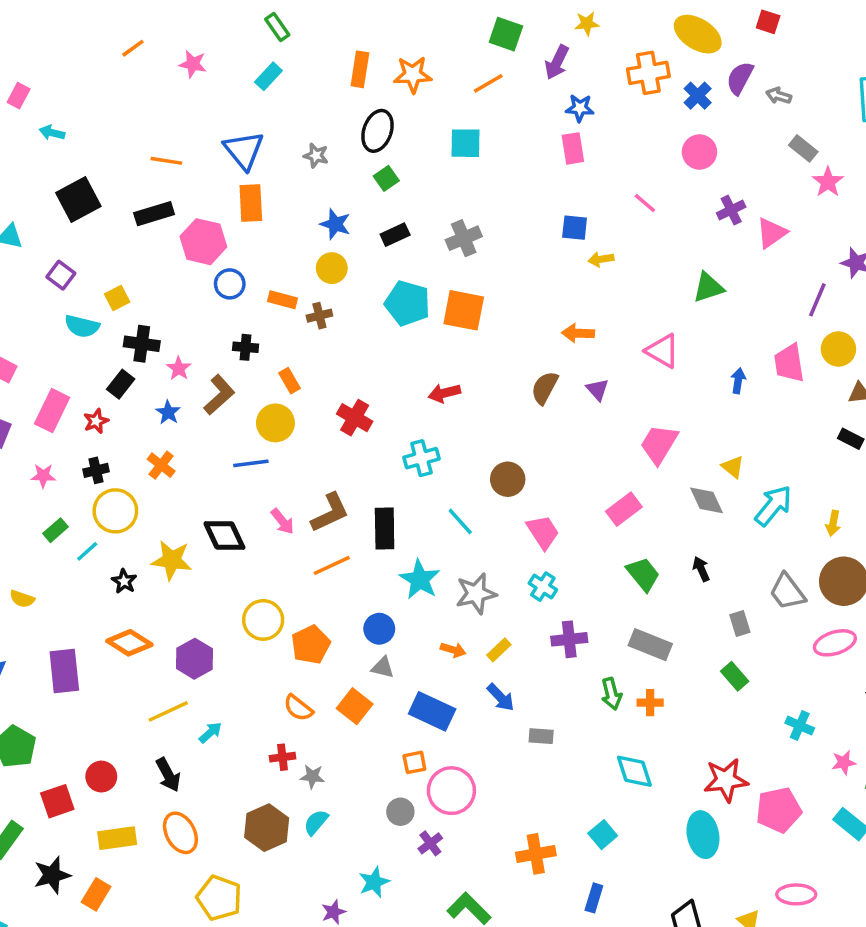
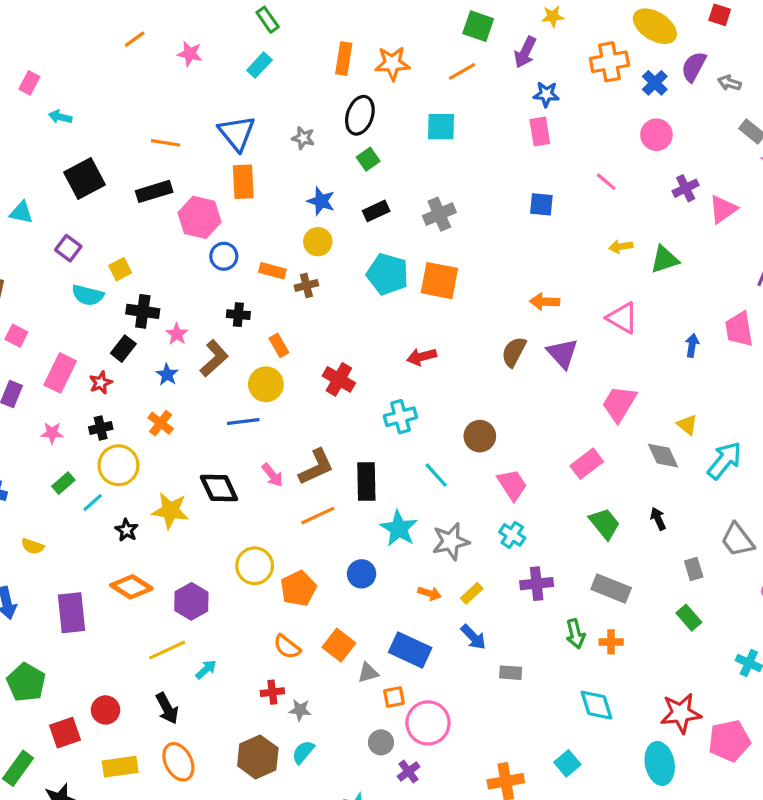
yellow arrow: (601, 259) -> (621, 247), moved
purple triangle: (597, 389) -> (562, 353), size x1.5
gray triangle: (383, 667) -> (368, 673), moved, turned -30

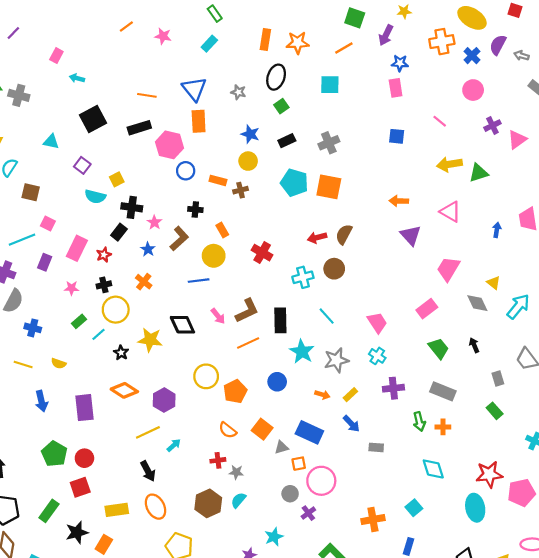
yellow arrow: (621, 247) -> (449, 164), size x1.6
brown semicircle: (514, 352) -> (344, 234), moved
brown circle: (480, 436) -> (334, 269), moved
red circle: (106, 710) -> (84, 458), moved

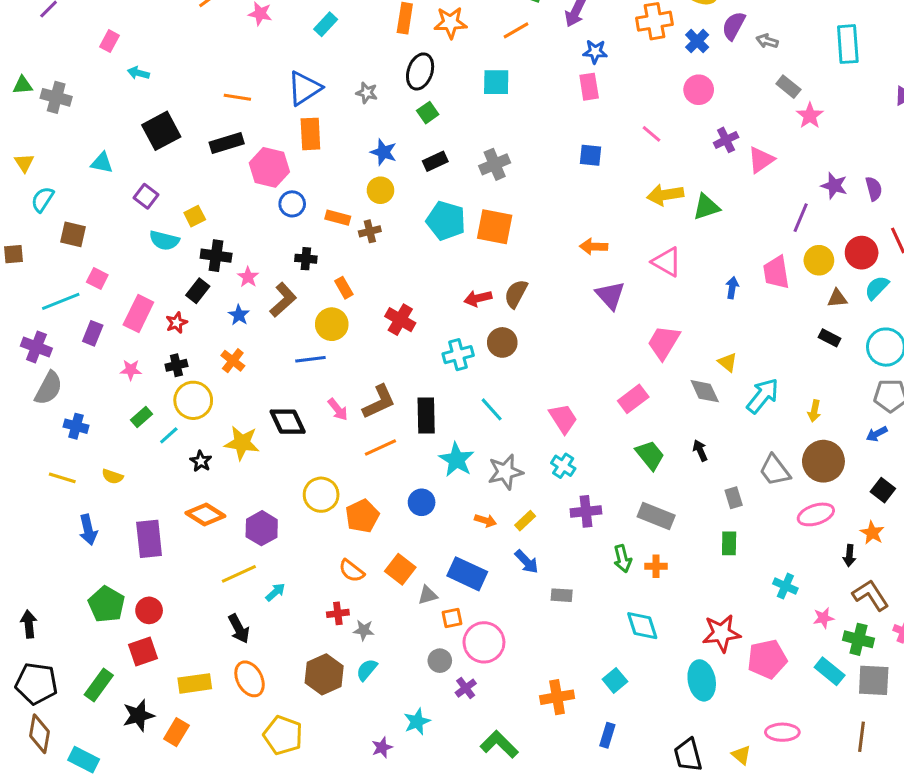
blue triangle: (194, 89) -> (304, 88), turned 36
green rectangle: (495, 411) -> (729, 543), turned 42

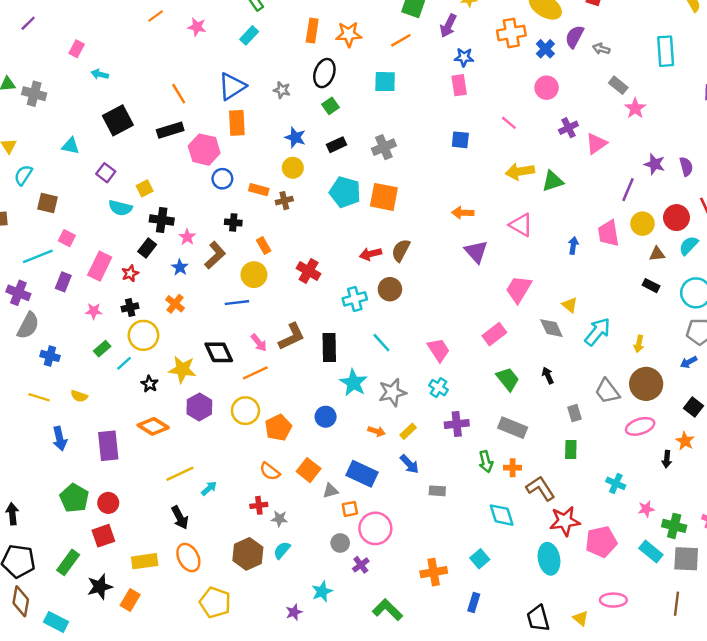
orange line: (237, 97) -> (179, 94), turned 50
orange line: (380, 447) -> (255, 373), moved
purple hexagon: (262, 528) -> (199, 407), moved
brown L-shape: (871, 595) -> (540, 488), moved

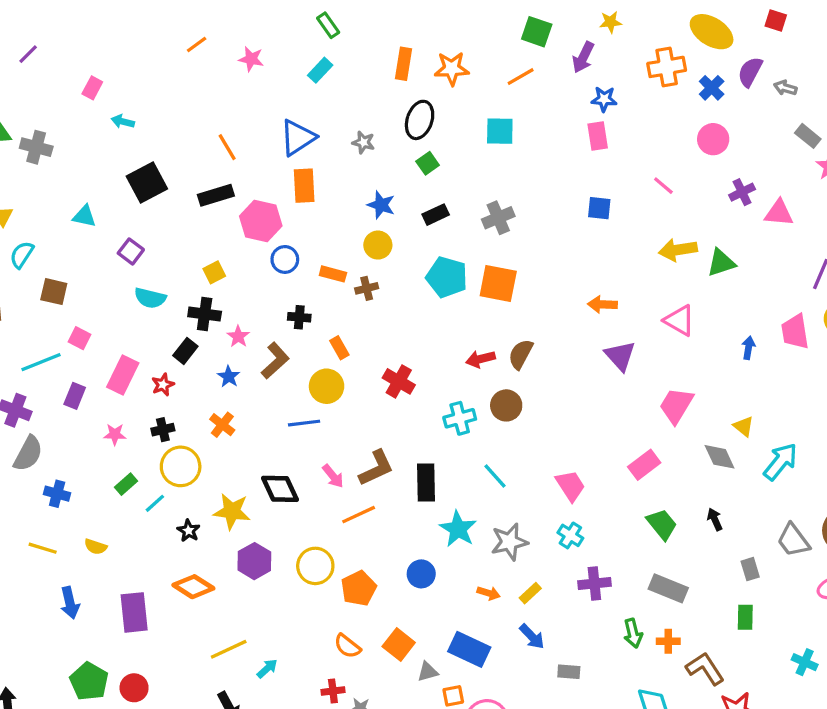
pink triangle: (596, 143) -> (779, 213), turned 40
yellow square: (145, 188) -> (214, 272), moved
orange line: (255, 373) -> (359, 515), moved

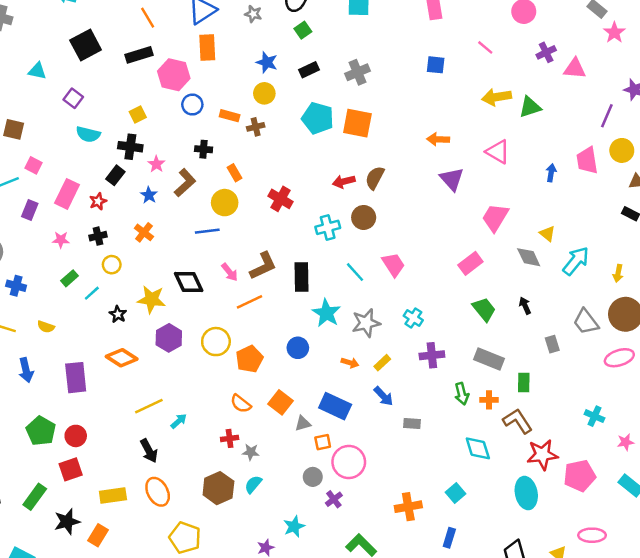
yellow circle: (181, 466) -> (112, 265), size x0.6
pink trapezoid: (570, 486) -> (393, 265), moved
green rectangle: (745, 617) -> (524, 383), moved

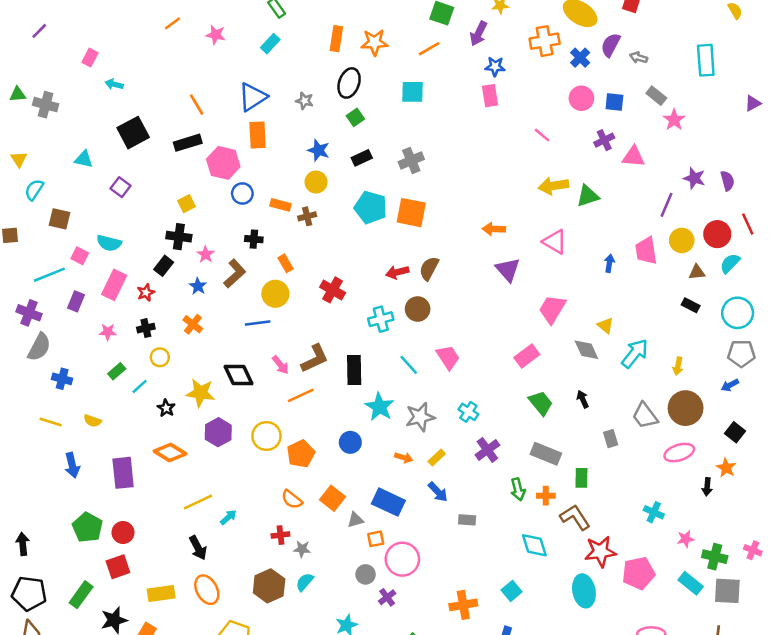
blue square: (436, 65) -> (614, 102), moved
cyan semicircle: (88, 134) -> (109, 243), moved
purple cross: (432, 355) -> (487, 450), turned -30

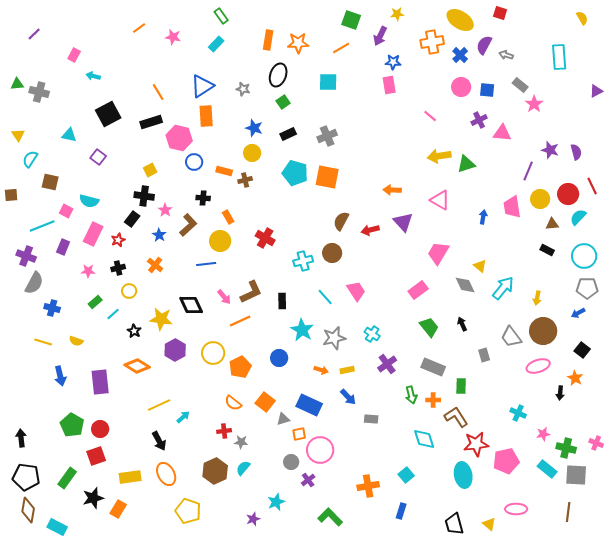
red arrow: (397, 272) -> (370, 230), moved
black rectangle: (354, 370) -> (282, 301), size x0.7
yellow rectangle: (437, 458) -> (347, 370), turned 32

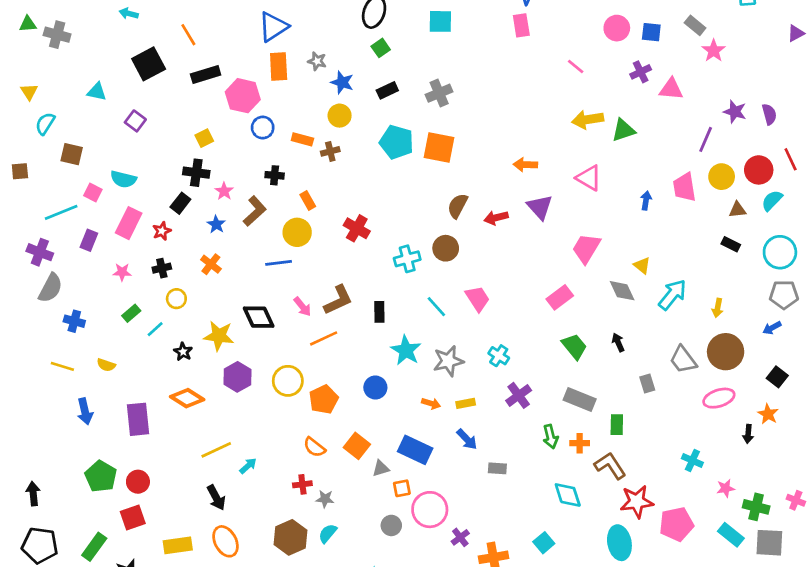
gray star: (243, 89) -> (317, 61), moved
orange line: (158, 92) -> (188, 35), moved
purple cross: (308, 480) -> (460, 537), moved

